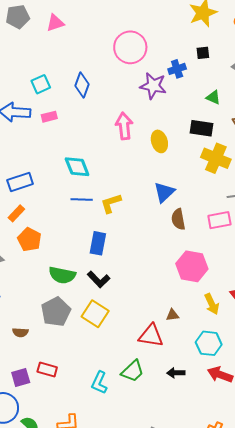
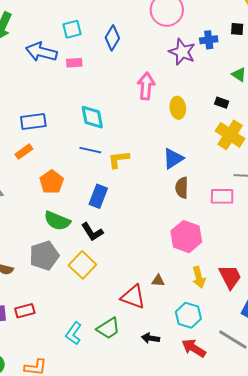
black rectangle: (202, 128) -> (222, 103), size x0.6
orange pentagon: (29, 239) -> (52, 182), moved
red rectangle: (47, 369) -> (25, 311), turned -42

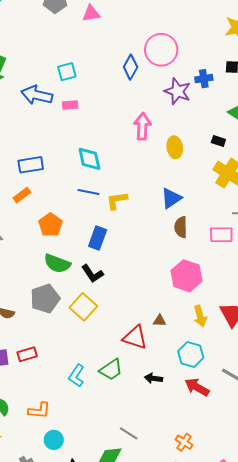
blue diamond: (112, 38) -> (131, 67), moved

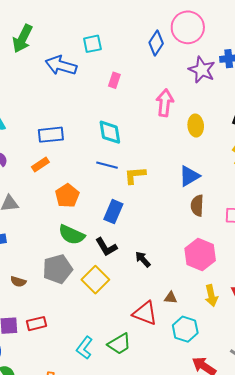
pink rectangle: (70, 105) -> (114, 80), moved, turned -70
cyan hexagon: (191, 354) -> (185, 329), moved
black arrow: (154, 378) -> (143, 259), moved, turned 36

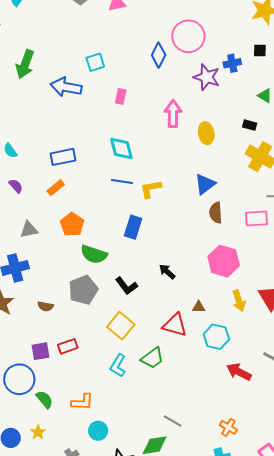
orange pentagon: (67, 196) -> (72, 224), moved
black L-shape: (106, 247) -> (126, 286), moved
yellow square: (95, 280) -> (121, 326), moved

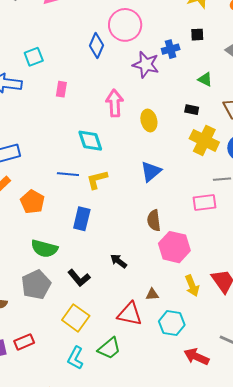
cyan diamond: (121, 148) -> (90, 141), moved
brown semicircle: (216, 213) -> (154, 220), moved
orange pentagon: (72, 224) -> (32, 202), moved

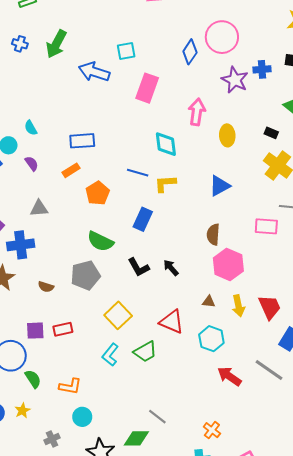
pink rectangle: (61, 89) -> (147, 88), size x1.8
black L-shape: (79, 278) -> (139, 267), moved
brown triangle: (152, 294) -> (209, 302), moved

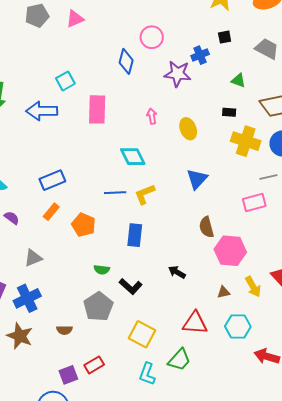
pink circle: (222, 37) -> (152, 37), size x0.7
pink arrow: (197, 112) -> (152, 116), size x0.6
green semicircle: (100, 241) -> (102, 270), size x0.6
black L-shape: (139, 267) -> (131, 286), moved

